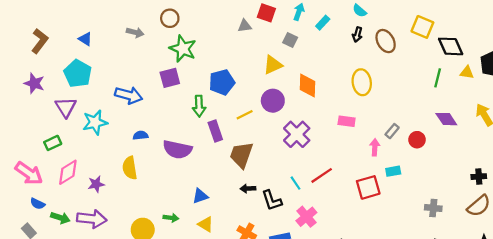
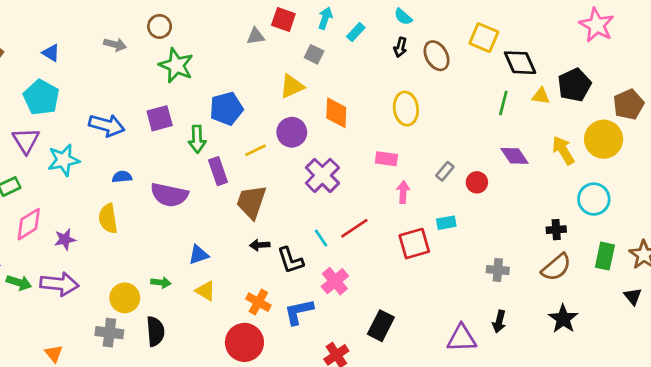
purple square: (170, 78) -> (160, 118), moved
pink arrow: (375, 147) -> (403, 192), moved

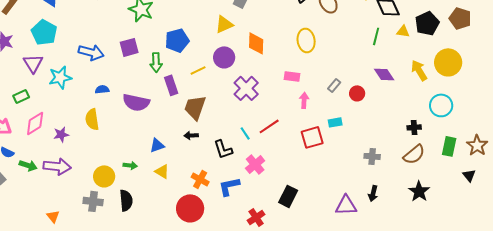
brown pentagon: (629, 104) -> (460, 18), moved, turned -30
black arrow: (260, 245) -> (191, 135), moved

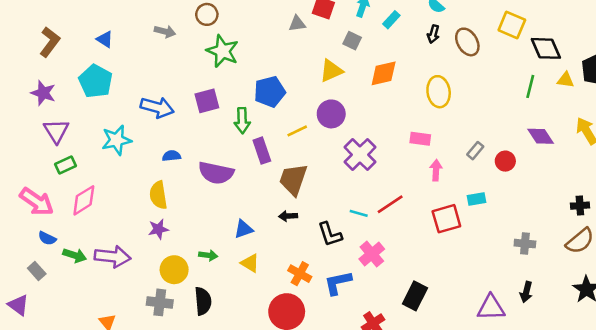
orange diamond: (256, 43) -> (384, 73), moved, turned 75
purple triangle: (33, 63) -> (56, 131), moved
cyan line: (245, 133) -> (359, 213), turned -40
purple star: (61, 134) -> (158, 229), moved

